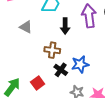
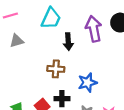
gray triangle: (26, 27) -> (17, 41), moved, turned -40
black cross: (61, 70) -> (62, 99), moved, turned -32

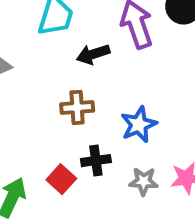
black arrow: (68, 42) -> (93, 54), turned 84

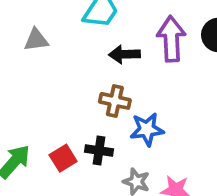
brown cross: (77, 107) -> (115, 101), moved

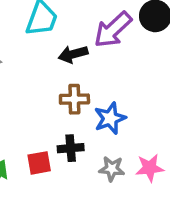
purple arrow: (171, 39) -> (113, 30), turned -117
red square: (63, 158) -> (39, 163), turned 35

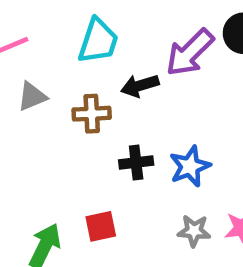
brown cross: (74, 99) -> (92, 114), moved
black cross: (71, 148) -> (136, 162), moved

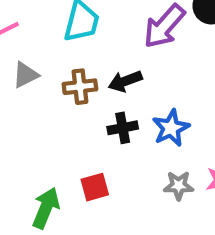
black arrow: (140, 86) -> (125, 81), moved

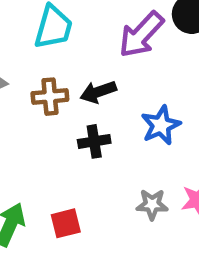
blue star: (171, 128) -> (161, 125), moved
red square: (95, 187) -> (66, 223), moved

